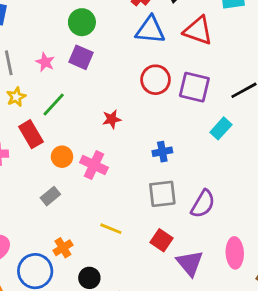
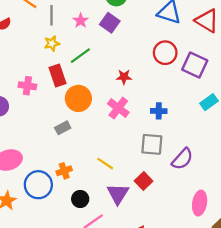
orange circle: (62, 157) -> (78, 98), size x1.5
pink cross: (94, 165) -> (118, 108), moved
purple triangle: (190, 263) -> (118, 194), moved

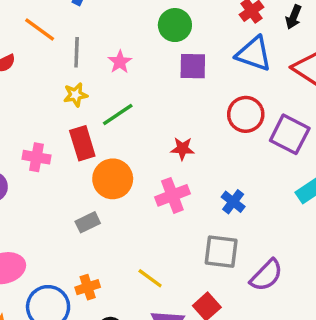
purple square: (110, 23) -> (193, 66), moved, turned -36
pink cross: (118, 108) -> (172, 195), turned 30
blue cross: (159, 111) -> (233, 202), turned 35

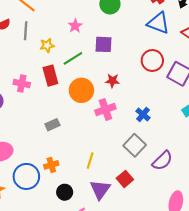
gray line: (77, 52) -> (26, 31), moved
purple square: (193, 66) -> (103, 44), moved
orange circle: (113, 179) -> (81, 90), moved
gray square: (221, 252) -> (135, 145), turned 35
yellow line: (150, 278) -> (90, 161), turned 70

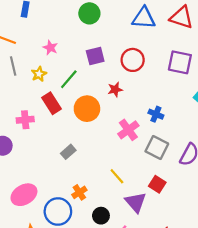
pink star: (75, 26) -> (50, 48), moved
red circle: (152, 60) -> (133, 60), moved
pink cross: (105, 109) -> (128, 130), moved
yellow line: (90, 161) -> (117, 176), turned -42

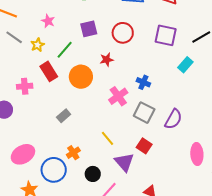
gray line: (13, 66) -> (14, 37), turned -42

